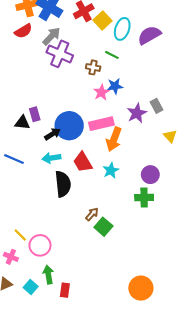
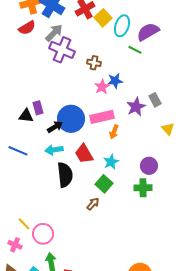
green line: (112, 55) -> (135, 50), moved
orange arrow: (114, 139) -> (114, 132), size x0.6
green square: (103, 227) -> (104, 184), moved

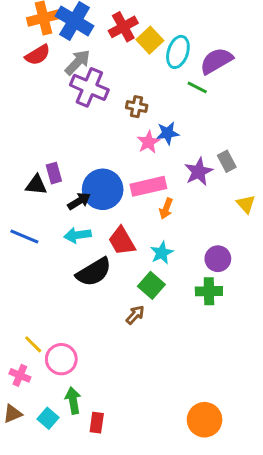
black semicircle: (65, 175) -> (94, 272), turned 65

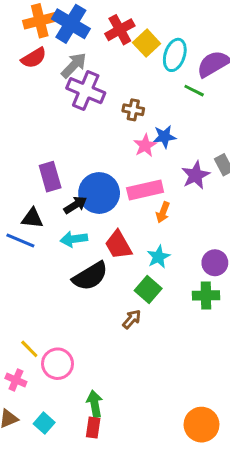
purple rectangle: (54, 173) -> (50, 177), size x1.4
black triangle: (36, 185) -> (32, 218), moved
green arrow: (73, 401) -> (95, 404), moved

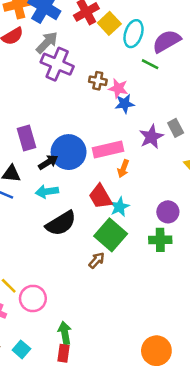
pink star: (145, 145) -> (118, 88), moved, turned -30
red trapezoid: (118, 245) -> (100, 197), moved
green square: (148, 289) -> (111, 235), size x1.4

